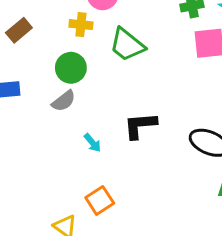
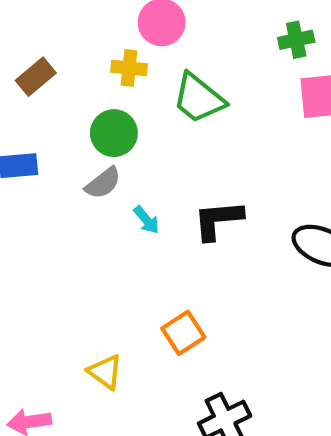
cyan arrow: (93, 143) -> (146, 220), moved
orange square: (100, 200) -> (183, 333), moved

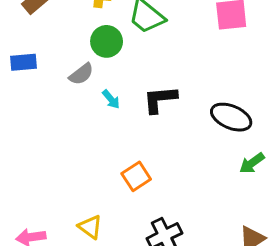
green circle: (114, 133) -> (107, 41), moved
yellow triangle: (105, 372) -> (90, 227), moved

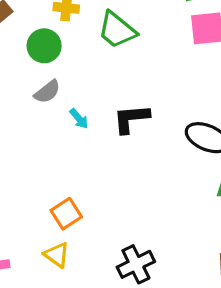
green circle: (107, 41) -> (44, 46), moved
orange square: (136, 176) -> (66, 214), moved

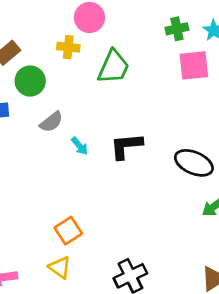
green trapezoid: (117, 30) -> (113, 67), turned -105
green circle: (44, 46) -> (30, 81), moved

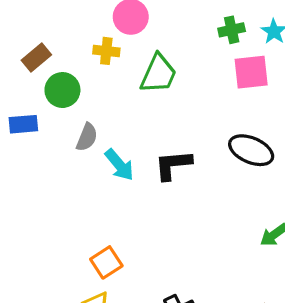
gray semicircle: (51, 122) -> (87, 137), turned -30
cyan arrow: (80, 146) -> (119, 165), size x1.5
black ellipse: (194, 163) -> (251, 150), moved

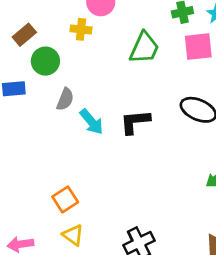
green trapezoid: (158, 74) -> (144, 48), moved
orange square: (106, 262) -> (65, 199), moved

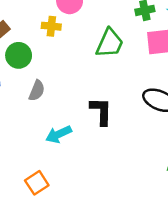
cyan arrow: (92, 122) -> (59, 134), moved, turned 105
black L-shape: (135, 122) -> (101, 111), turned 96

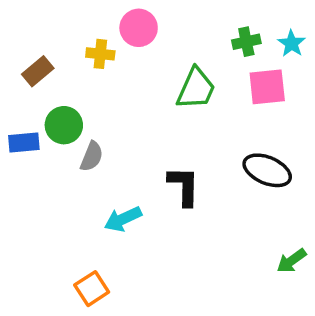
yellow cross: (51, 26) -> (100, 54), moved
green circle: (19, 55) -> (64, 125), moved

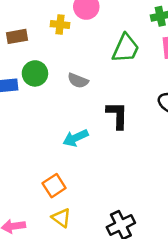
brown rectangle: (38, 71) -> (17, 36), turned 30
gray semicircle: (92, 156) -> (78, 81), moved, turned 90

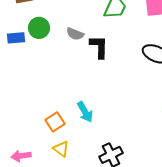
black L-shape: (117, 115) -> (99, 47), moved
cyan arrow: (76, 138) -> (85, 112), moved, turned -95

